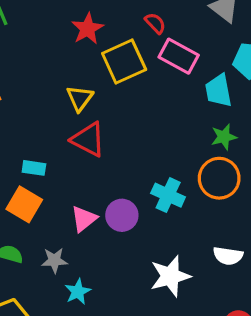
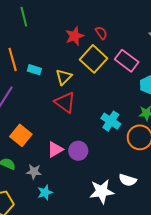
red semicircle: (155, 23) -> (101, 33), moved
yellow square: (124, 61) -> (94, 59), turned -32
cyan rectangle: (34, 168) -> (34, 70), moved
cyan cross: (168, 195) -> (111, 121), moved
white semicircle: (228, 256) -> (128, 180), moved

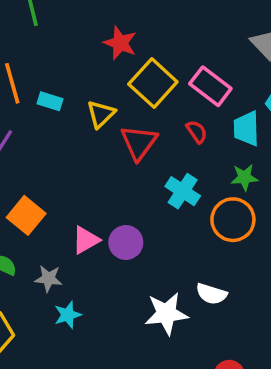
red semicircle: (101, 33) -> (197, 132), moved
red star: (75, 36) -> (120, 43), turned -30
red triangle: (65, 102) -> (139, 142), moved, turned 30

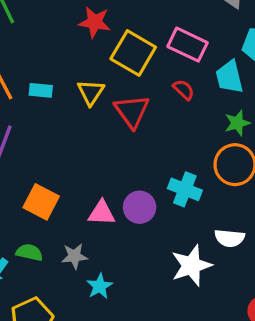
cyan cross: (183, 191) -> (185, 189), moved
pink triangle: (86, 240) -> (102, 213), turned 44

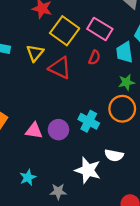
red semicircle: (184, 90) -> (94, 58), turned 64
red triangle: (132, 111) -> (60, 68), turned -35
gray star: (74, 256) -> (58, 191), moved
white star: (191, 265) -> (88, 170), turned 30

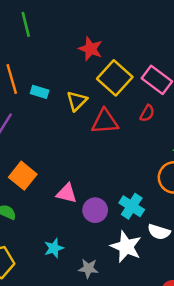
red triangle: (60, 68) -> (105, 122), turned -35
cyan cross: (89, 121) -> (132, 206), moved
purple circle: (58, 130) -> (95, 210), moved

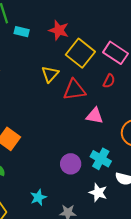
cyan rectangle: (40, 92) -> (22, 32), moved
pink triangle: (67, 193) -> (95, 116), moved
white star: (126, 247) -> (98, 193), size x0.7

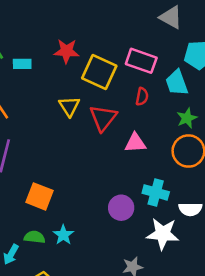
red triangle: (74, 90) -> (103, 118), turned -30
white star: (98, 193) -> (163, 234), size x1.4
cyan star: (38, 197) -> (63, 235), moved

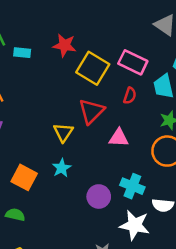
yellow triangle: (69, 106) -> (63, 132), moved
cyan star: (63, 235) -> (62, 168), moved

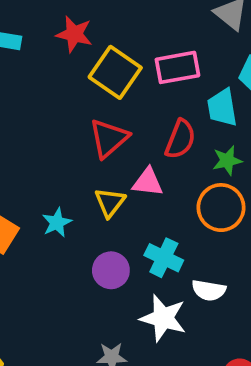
pink rectangle: (133, 62) -> (177, 67), turned -40
red semicircle: (130, 96) -> (180, 139), moved, size x1.5
yellow triangle: (63, 132) -> (110, 202), moved

